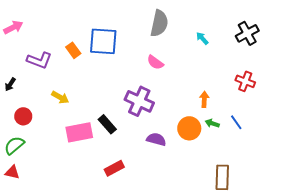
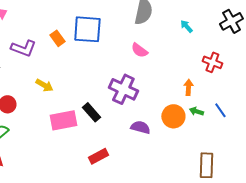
red cross: (245, 81) -> (212, 62), moved

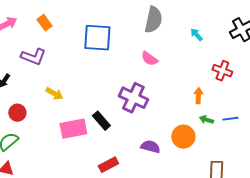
orange rectangle: (57, 38) -> (44, 23), moved
blue line: (220, 110) -> (230, 119), turned -63
orange circle: (173, 116) -> (183, 137), moved
purple semicircle: (140, 127) -> (150, 147), moved

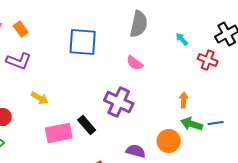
orange rectangle: (44, 23) -> (21, 29), moved
red cross: (222, 71) -> (208, 60), moved
green arrow: (206, 120) -> (192, 124), size x1.5

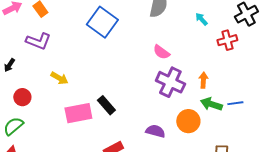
blue square: (83, 42) -> (102, 22), turned 32
red cross: (208, 60) -> (227, 40), turned -36
pink semicircle: (135, 63) -> (161, 52), moved
purple cross: (119, 102) -> (170, 82), moved

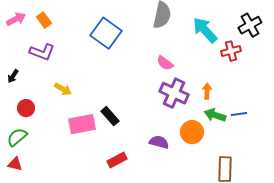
cyan arrow: (201, 19) -> (205, 30), size x2.0

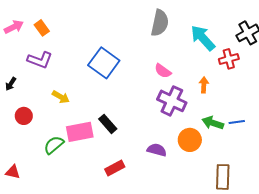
blue square: (106, 33) -> (104, 63), moved
orange arrow: (207, 91) -> (204, 85), moved
green semicircle: (17, 137) -> (54, 145), moved

